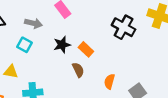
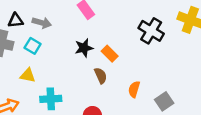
gray arrow: (33, 23) -> (42, 23), moved
cyan square: (24, 45) -> (33, 46), moved

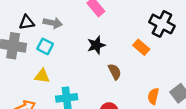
orange rectangle: (110, 54) -> (141, 47), moved
orange semicircle: (134, 89) -> (153, 96), moved

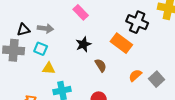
orange rectangle: (141, 47) -> (121, 43), size x1.5
yellow triangle: (42, 76) -> (49, 68), moved
orange semicircle: (153, 96) -> (135, 75), moved, turned 40

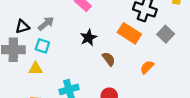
gray arrow: (45, 28) -> (46, 23), turned -42
yellow triangle: (49, 68) -> (36, 69), moved
gray square: (157, 79) -> (166, 34), moved

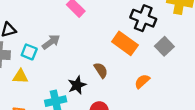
gray arrow: (46, 23) -> (51, 42), moved
black star: (88, 38) -> (77, 85), moved

